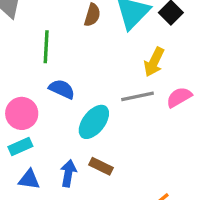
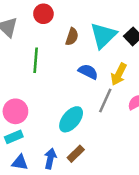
blue semicircle: (62, 89) -> (88, 72), moved
gray line: (137, 96) -> (105, 100), turned -55
brown rectangle: (101, 166) -> (76, 154), turned -72

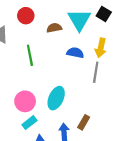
brown semicircle: (72, 37) -> (54, 28), turned -104
cyan ellipse: (71, 119) -> (56, 98), moved

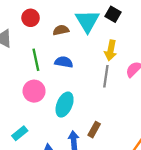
blue semicircle: (75, 53) -> (64, 62), moved
pink circle: (25, 101) -> (34, 91), moved
cyan rectangle: (29, 123) -> (20, 133), moved

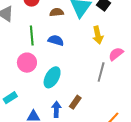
yellow arrow: (111, 50) -> (98, 35), turned -30
gray line: (106, 76) -> (101, 72), moved

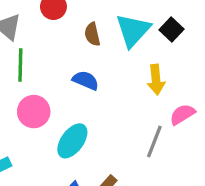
brown semicircle: (57, 12) -> (92, 34), turned -104
green line: (32, 36) -> (20, 65), moved

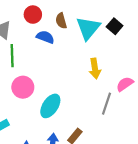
brown semicircle: (92, 34) -> (61, 21), moved
blue semicircle: (86, 80) -> (45, 37), moved
yellow arrow: (156, 80) -> (95, 69), moved

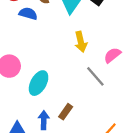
gray line: (107, 104) -> (95, 76), turned -55

